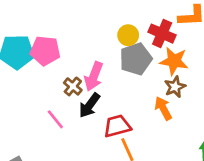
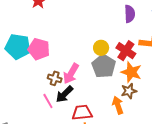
gray pentagon: (136, 59) -> (104, 66), turned -30
brown cross: (73, 86) -> (55, 78), turned -32
pink line: (55, 119) -> (48, 101), moved

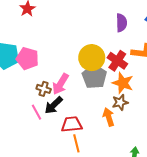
yellow circle: (101, 48) -> (92, 58), size x1.6

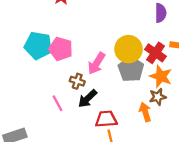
pink arrow: (61, 84) -> (96, 63), moved
pink line: (36, 112) -> (57, 103), moved

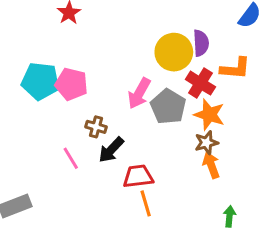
purple semicircle: (161, 13) -> (201, 43), moved
yellow circle: (129, 49) -> (174, 52), moved
pink arrow: (96, 63) -> (139, 93), moved
orange arrow: (145, 112) -> (211, 165), moved

